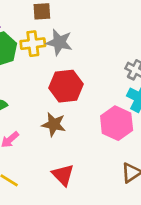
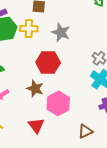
gray star: (59, 42) -> (61, 32), moved
pink hexagon: (117, 123) -> (58, 103), moved

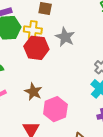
red hexagon: (48, 62) -> (36, 48), moved

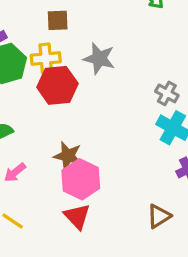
pink hexagon: (55, 109) -> (81, 179), moved

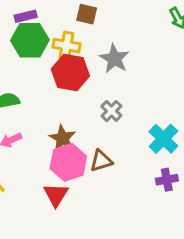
gray cross: (167, 93) -> (111, 111), moved
brown triangle: (159, 216) -> (101, 161), moved

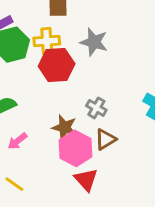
gray cross: (111, 111) -> (96, 108), moved
red triangle: (56, 195) -> (86, 180), moved

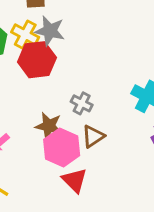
yellow cross: (47, 41) -> (25, 35), turned 35
gray star: (94, 42) -> (50, 31), moved

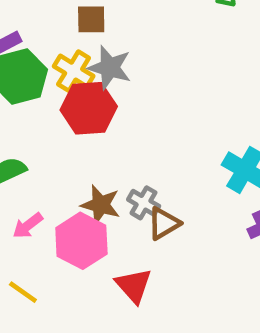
gray cross: (82, 103) -> (144, 203), moved
pink hexagon: (62, 148) -> (81, 241), moved

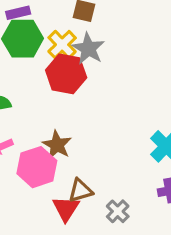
gray cross: (144, 203) -> (118, 211), moved
brown triangle: (164, 223) -> (80, 191), moved

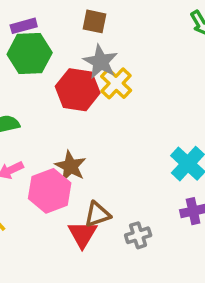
yellow cross: (62, 45) -> (116, 83), moved
gray cross: (118, 211) -> (138, 235), turned 30

